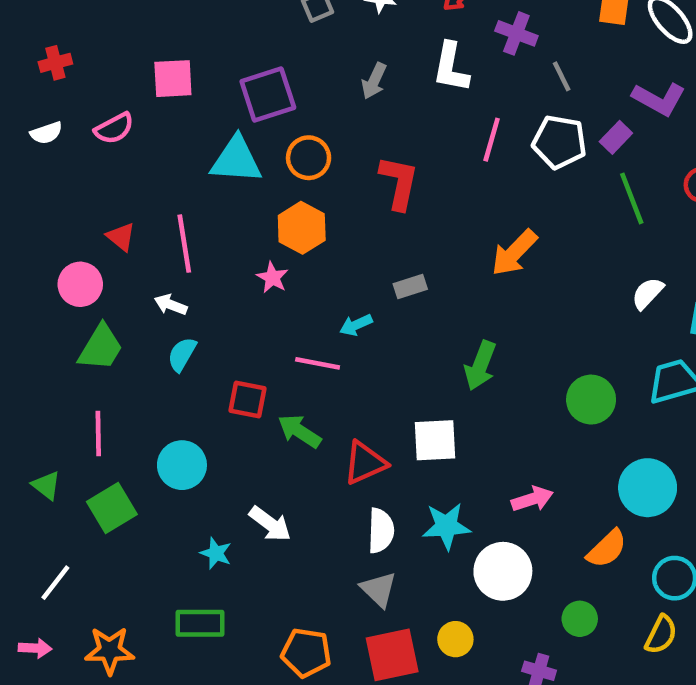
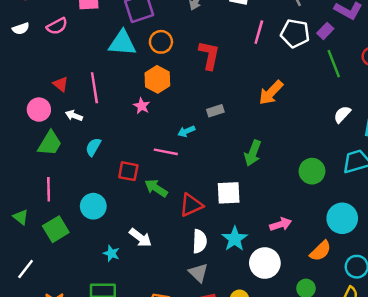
white arrow: (171, 305) -> (74, 116), moved
cyan star: (446, 526) -> (235, 239), turned -30

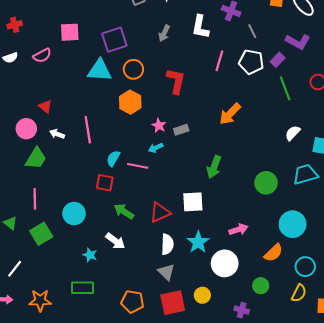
pink line: (94, 88) -> (88, 130), moved
pink star: (142, 106) -> (159, 126), moved
cyan semicircle: (93, 147) -> (113, 158), moved
green arrow: (156, 188) -> (124, 211), moved

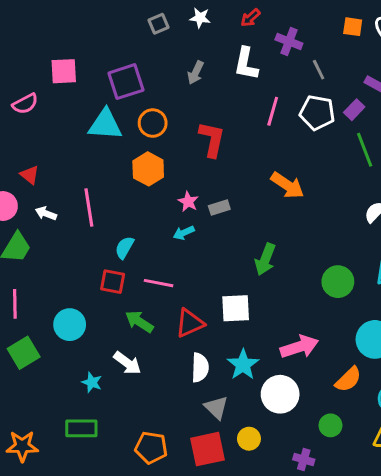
orange arrow: (230, 114) -> (287, 185), turned -100
pink line: (138, 166) -> (159, 283), moved
pink arrow: (238, 229) -> (299, 347), size x1.4
gray triangle: (166, 272) -> (216, 408), moved

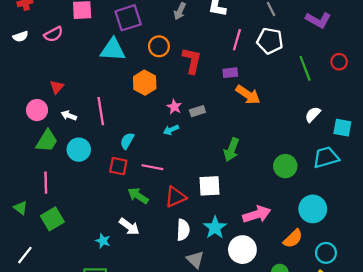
purple rectangle: (354, 110) -> (230, 73), moved, turned 40
orange circle: (153, 123) -> (159, 46), moved
red triangle: (30, 175) -> (57, 87), turned 32
cyan circle: (70, 325) -> (79, 150), moved

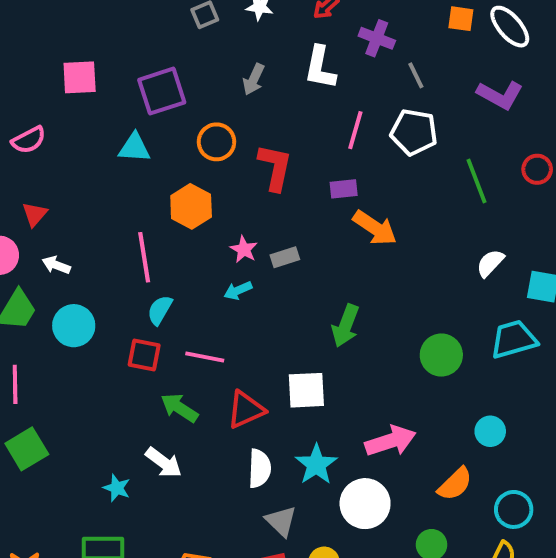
pink semicircle: (53, 34) -> (29, 140), moved
cyan triangle: (113, 50) -> (134, 148), size x0.7
pink line: (101, 111) -> (144, 257), moved
cyan circle: (313, 209) -> (490, 431), size x0.6

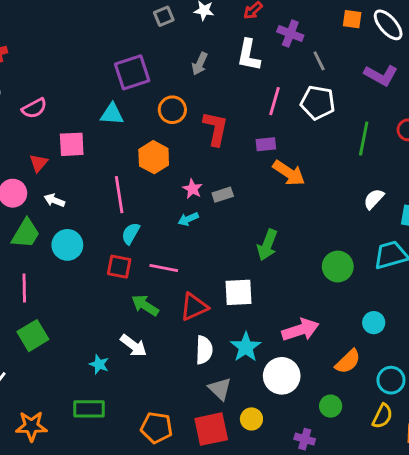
pink square: (80, 77) -> (72, 144), moved
green line: (477, 181) -> (364, 139), turned 32

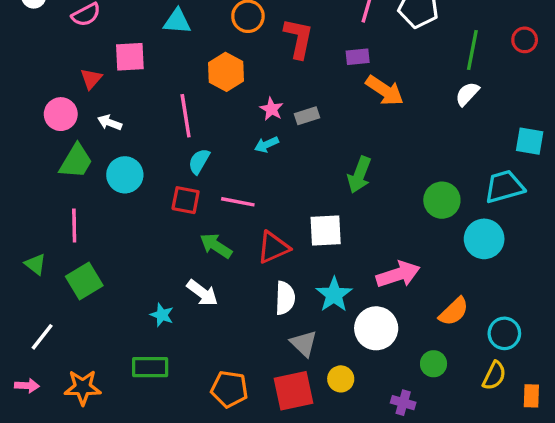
white semicircle: (374, 199) -> (467, 94), moved
cyan circle: (374, 323) -> (484, 239), moved, size x1.5

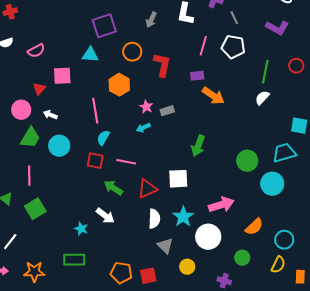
red square: (294, 391) -> (148, 276), moved, size x0.7

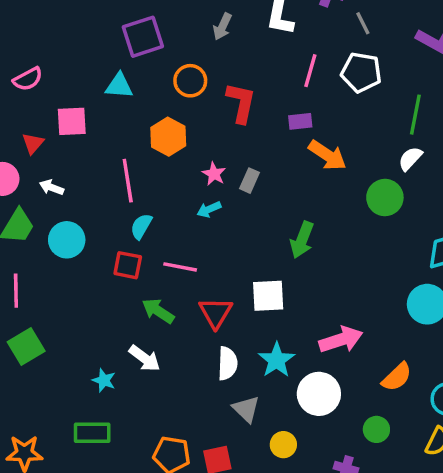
gray rectangle: (167, 111) -> (250, 181), turned -48
green circle: (247, 161) -> (385, 198), moved
red triangle: (147, 189) -> (216, 313), turned -35

